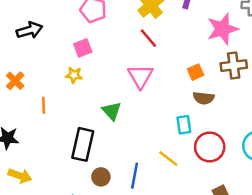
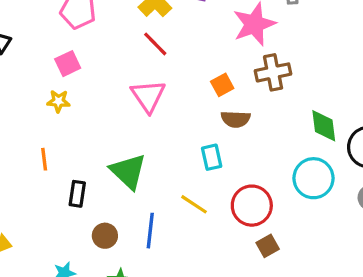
orange line: (44, 105) -> (44, 159), moved
green triangle: (112, 111) -> (128, 171), moved, size x1.4
black rectangle: (83, 144) -> (77, 194), size x0.6
red circle: (210, 147) -> (252, 206), moved

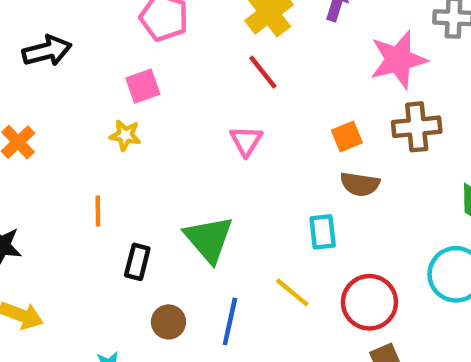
pink triangle: (148, 96) -> (246, 141), size x0.7

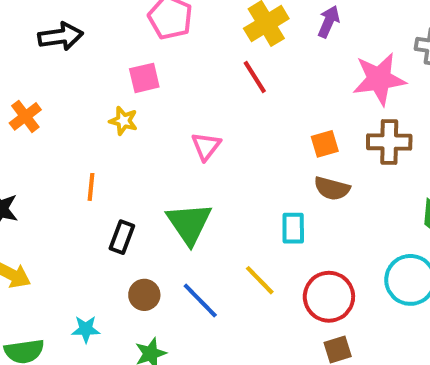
pink triangle: (246, 141) -> (206, 146), moved
blue line: (230, 321) -> (200, 300), turned -63

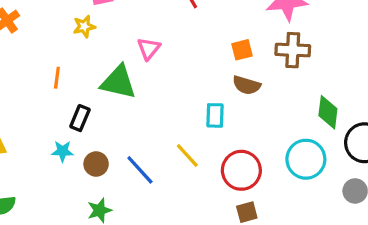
yellow star: (123, 121) -> (84, 26), turned -30
green triangle: (189, 223) -> (118, 82), moved, turned -45
cyan star: (86, 329) -> (62, 151), moved

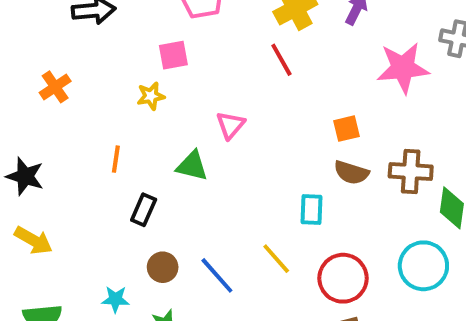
brown cross: (293, 50) -> (411, 171), moved
green triangle: (118, 82) -> (192, 166), size x0.7
cyan star: (62, 151) -> (115, 299), moved

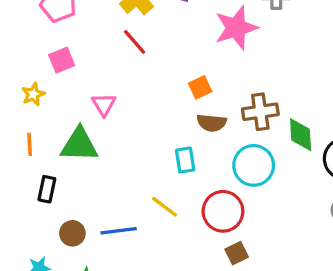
pink square: (173, 55) -> (62, 60), moved
orange line: (116, 159) -> (30, 144), moved
green triangle: (192, 166) -> (79, 145), size x1.4
cyan circle: (423, 266) -> (254, 165), moved
blue line: (217, 275) -> (119, 231), turned -44

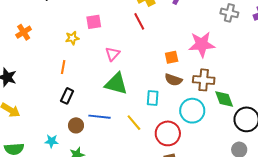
pink star: (236, 28) -> (202, 44), moved
green diamond: (301, 135) -> (224, 99), turned -30
green triangle: (79, 145) -> (116, 84), moved
blue line: (119, 231) -> (99, 117), moved

